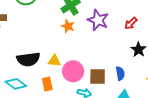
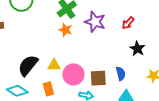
black semicircle: (28, 59) -> (28, 65), turned 140

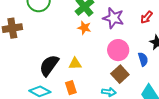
pink circle: (73, 74) -> (118, 50), moved
blue semicircle: (121, 74) -> (143, 59), moved
brown square: (98, 78) -> (120, 74), turned -36

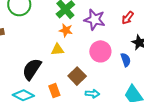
yellow triangle: (75, 64) -> (57, 50), moved
brown square: (120, 74) -> (77, 76), moved

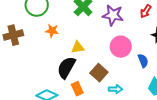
orange star: (66, 30) -> (52, 31), moved
blue semicircle: (126, 60) -> (143, 61), moved
black semicircle: (32, 69) -> (66, 67), moved

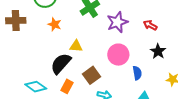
red arrow: (146, 11) -> (150, 25), turned 72
purple star: (113, 15) -> (117, 22), turned 30
orange rectangle: (77, 89) -> (67, 86), turned 40

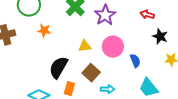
red arrow: (150, 25) -> (147, 14), moved
yellow triangle: (76, 46) -> (85, 46), moved
black star: (158, 51) -> (160, 36), moved

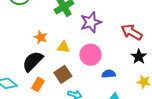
red arrow: (147, 14) -> (132, 32), size x1.5
orange star: (44, 30) -> (41, 37), moved
blue semicircle: (135, 61) -> (109, 74), turned -88

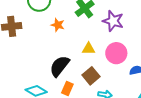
purple star: (91, 22) -> (113, 21), turned -30
orange star: (41, 37) -> (58, 25), moved

